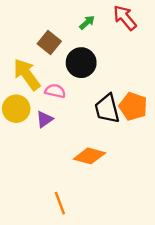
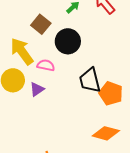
orange pentagon: (133, 106) -> (111, 93), moved
orange diamond: (89, 156) -> (106, 133), moved

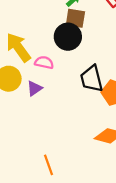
brown square: (41, 24) -> (75, 18), moved, turned -30

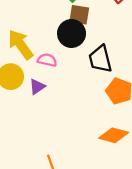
black trapezoid: (92, 79) -> (100, 59), moved

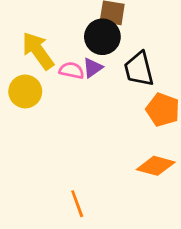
purple triangle: (37, 87) -> (93, 68), moved

